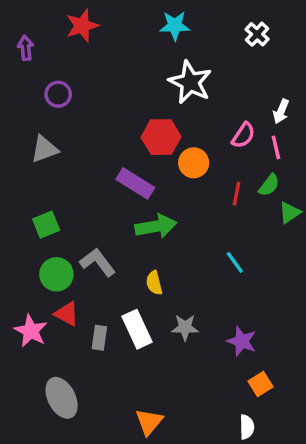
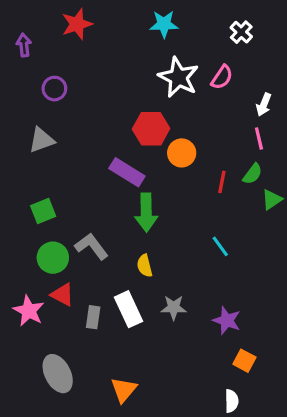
pink semicircle: (243, 135) -> (222, 77), moved
green arrow: (156, 226) -> (146, 213), turned 99
orange square: (261, 384) -> (244, 361), turned -30
orange triangle: (149, 422) -> (124, 390), moved

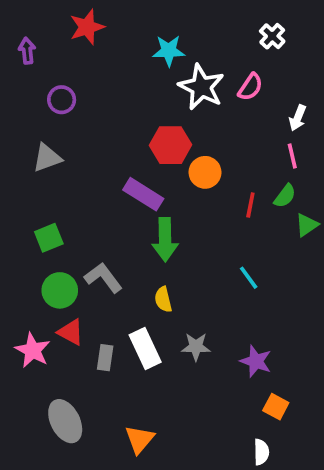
cyan star: (164, 24) -> (169, 51), moved

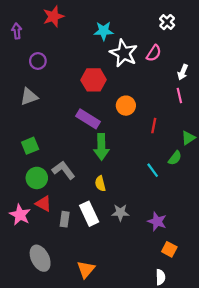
red hexagon: (171, 145) -> (94, 80), moved
green semicircle: (285, 196) -> (175, 158), moved

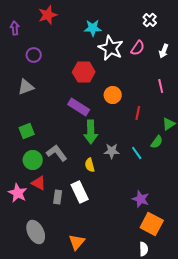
white arrow: (183, 72) -> (164, 51), moved
gray star: (120, 213) -> (112, 151), moved
orange square: (169, 249) -> (152, 224), size x1.6

